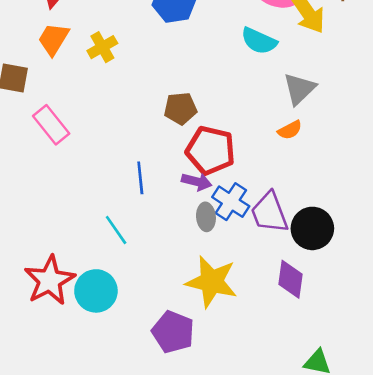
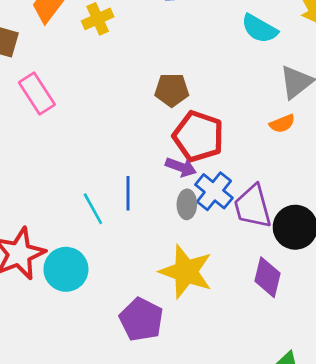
blue line: (140, 178) -> (128, 193), moved

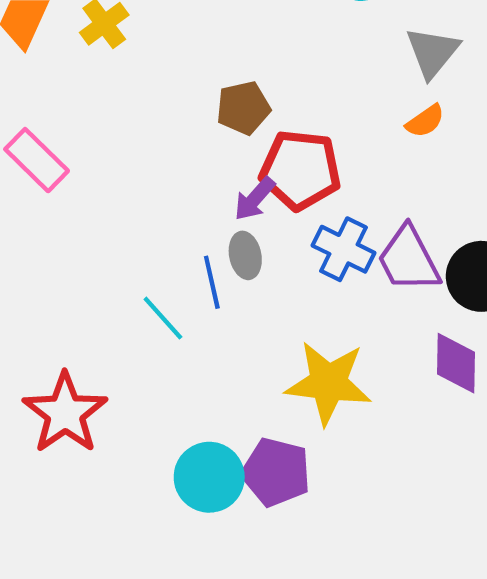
purple arrow: (181, 167) -> (255, 199), moved, turned 124
gray ellipse: (187, 204) -> (245, 255), moved
cyan circle: (66, 269) -> (209, 477), moved

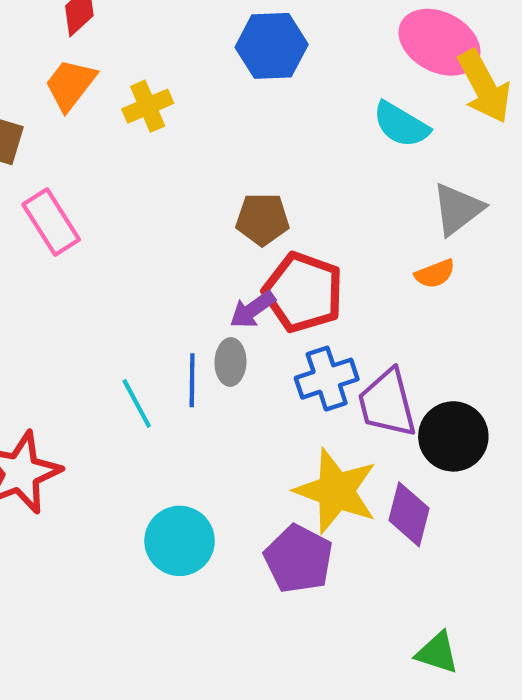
blue cross: (344, 249) -> (327, 379), turned 32
yellow star: (328, 383) -> (336, 491), moved
purple pentagon: (276, 472) -> (298, 559), moved
cyan circle: (209, 477) -> (180, 541), moved

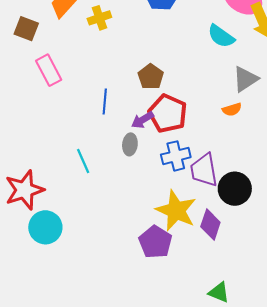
brown pentagon: (262, 219) -> (151, 77), turned 30
blue line: (192, 380) -> (105, 101), moved
cyan circle: (180, 541) -> (45, 227), moved

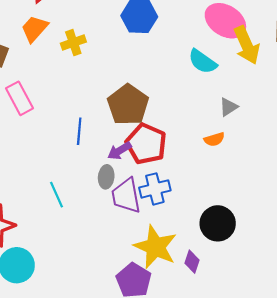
brown pentagon: (151, 77) -> (128, 105), size x1.5
gray triangle: (245, 79) -> (228, 107), size x0.7
purple trapezoid: (204, 170) -> (126, 196), moved
purple diamond: (210, 225) -> (192, 262), size x0.7

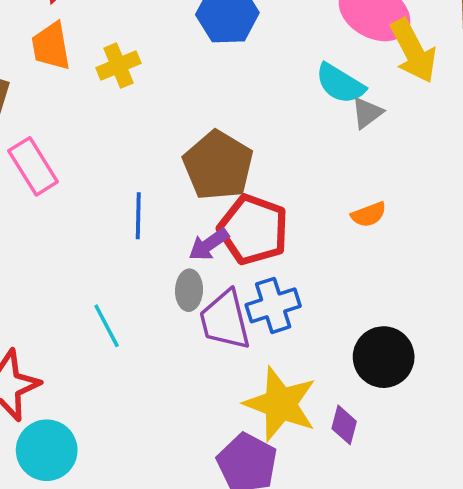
orange trapezoid: (35, 29) -> (51, 46), turned -48
gray triangle: (228, 107) -> (367, 113), moved

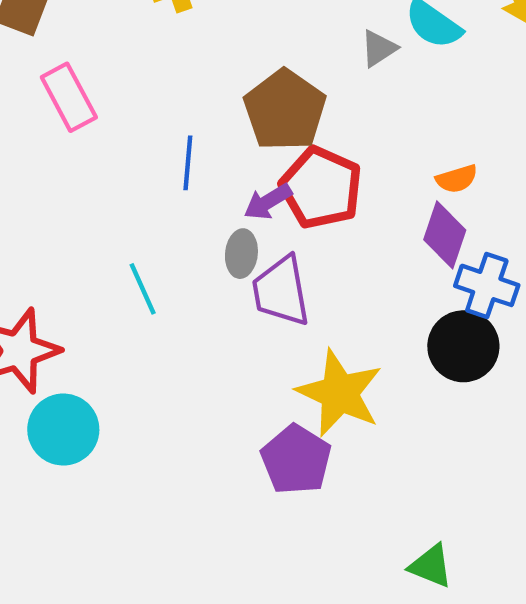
gray triangle: (367, 113) -> (379, 48), moved
blue cross: (273, 305) -> (487, 285), moved, turned 33
purple diamond: (344, 425) -> (445, 235), moved, size x1.4

